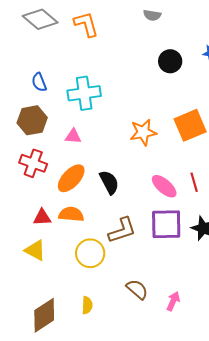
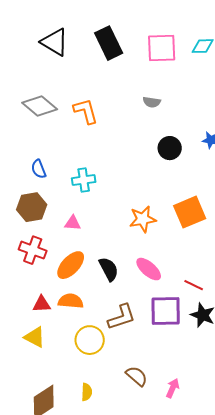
cyan cross: (84, 93) -> (84, 180), size x0.7
red line: (194, 182) -> (194, 285), moved, turned -48
pink ellipse: (164, 186) -> (149, 269), moved

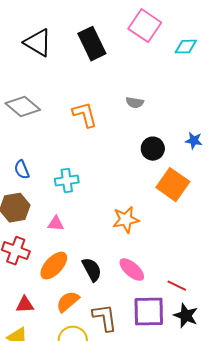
pink square: (162, 48) -> (145, 26), moved, turned 36
orange L-shape: (86, 111) -> (85, 115), moved
orange square: (190, 212) -> (173, 185), moved, turned -32
orange semicircle: (71, 301) -> (68, 302), moved, turned -45
brown L-shape: (122, 317) -> (105, 318), turned -80

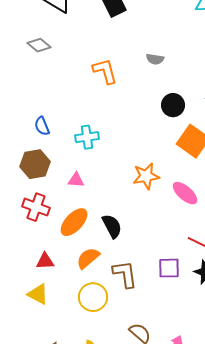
gray diamond: (23, 107) -> (39, 45), moved, size x0.7
pink ellipse: (132, 270) -> (185, 193), moved
purple square: (149, 312) -> (169, 268), size x0.7

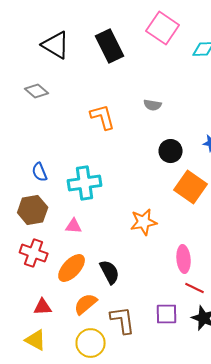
cyan cross: (87, 137) -> (85, 183), size x1.4
pink ellipse: (185, 193) -> (184, 259), moved, turned 44

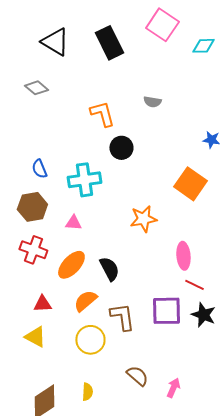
black circle: (171, 151) -> (121, 148), moved
purple square: (167, 314) -> (166, 311), size x1.4

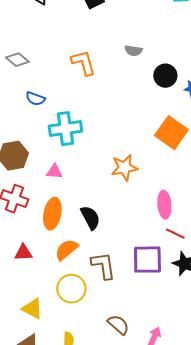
gray diamond: (36, 88) -> (17, 60), moved
black circle: (121, 148) -> (165, 76), moved
blue semicircle: (39, 169) -> (35, 99), moved, turned -48
orange ellipse: (71, 265) -> (52, 214), turned -32
yellow triangle: (35, 337) -> (32, 309), moved

